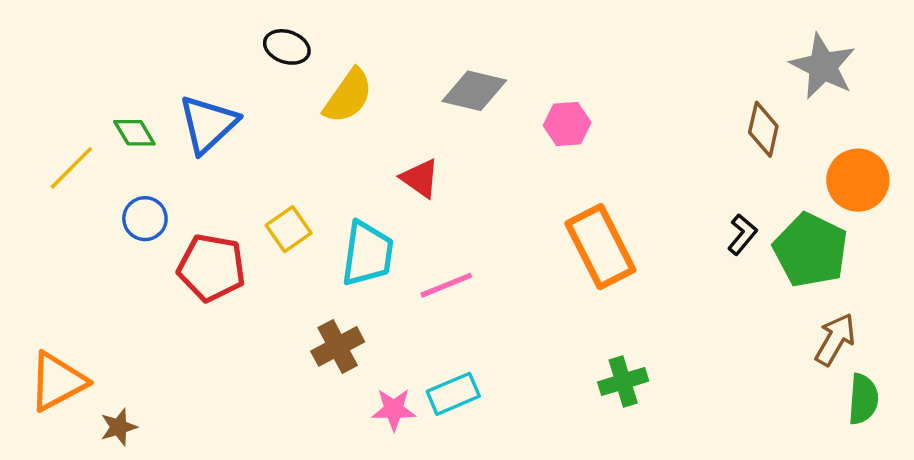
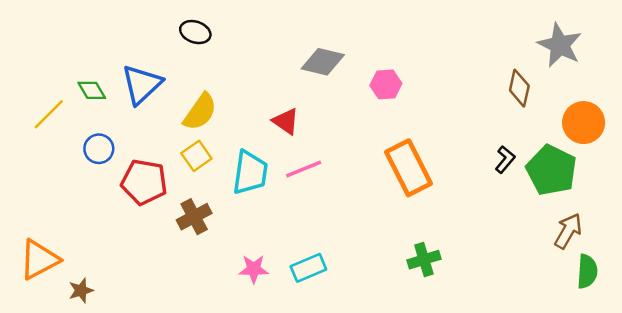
yellow semicircle: (348, 96) -> (200, 112), moved
pink line: (446, 285) -> (304, 169), moved
brown cross: (338, 346) -> (194, 217), moved
pink star: (394, 410) -> (254, 269), moved

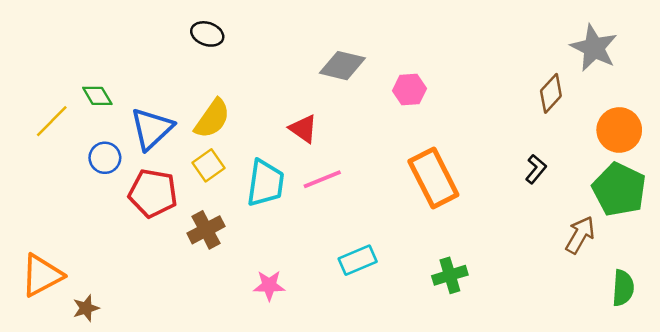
blue triangle: (142, 84) -> (152, 129), moved
brown diamond: (519, 88) -> (551, 93), turned 30
green pentagon: (551, 170) -> (619, 189), moved
brown arrow: (568, 231) -> (580, 235), moved
cyan rectangle: (308, 268) -> (358, 260), moved

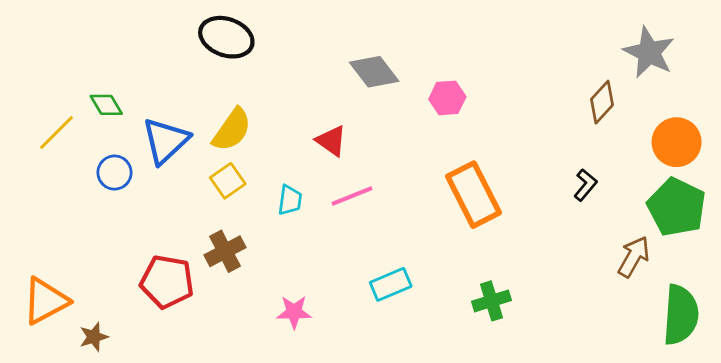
black ellipse: (207, 34) -> (226, 37), size x1.5
gray diamond: (342, 66) -> (374, 72), turned 39
cyan trapezoid: (265, 183) -> (290, 200), size x0.6
red pentagon: (153, 193) -> (167, 282), moved
green semicircle: (623, 288) -> (681, 315), size x1.5

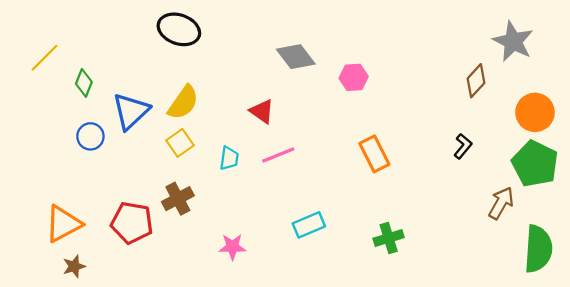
green diamond: (106, 105) -> (84, 83), turned 52
yellow line: (57, 132) -> (45, 58), moved
orange rectangle: (474, 195) -> (374, 154), size x0.7
orange triangle: (45, 301) -> (63, 224), moved

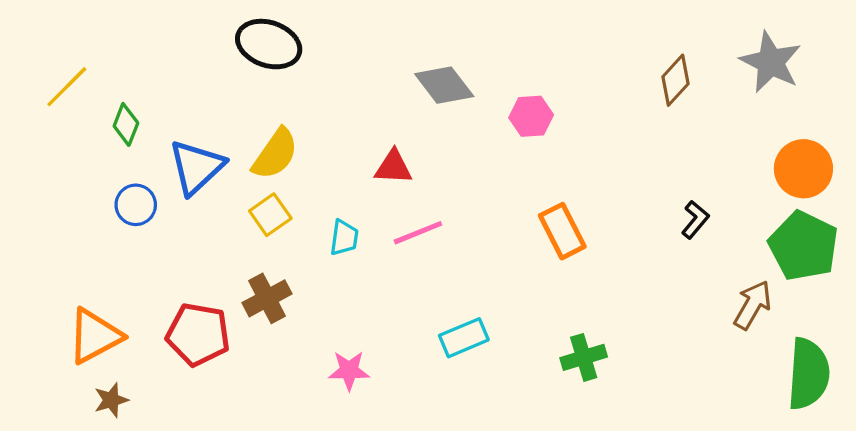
brown diamond: (476, 81) -> (676, 80), moved
red triangle: (262, 111) -> (393, 167), turned -32

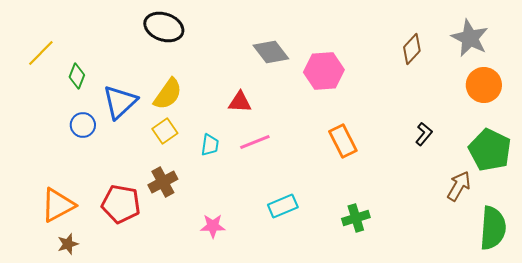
pink hexagon: (531, 116) -> (324, 71), size x1.5
orange circle: (803, 169) -> (484, 85), moved

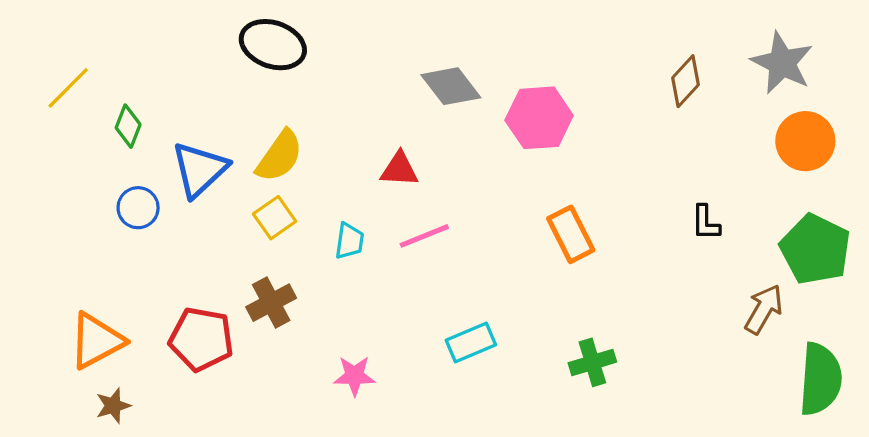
black L-shape: (424, 134) -> (706, 223), turned 140

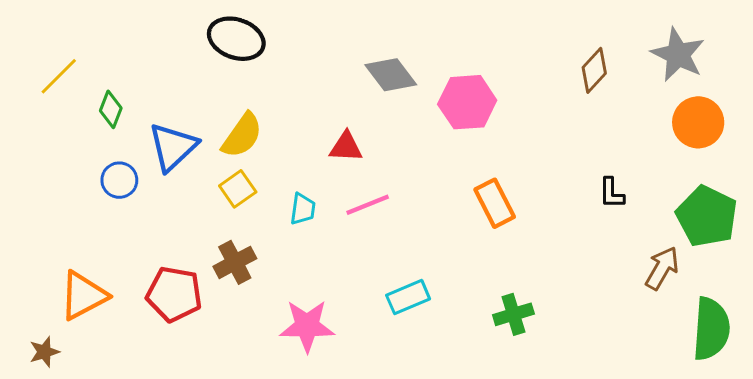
pink star: (354, 376) -> (307, 326), size x1.5
brown star: (113, 406) -> (44, 352), moved

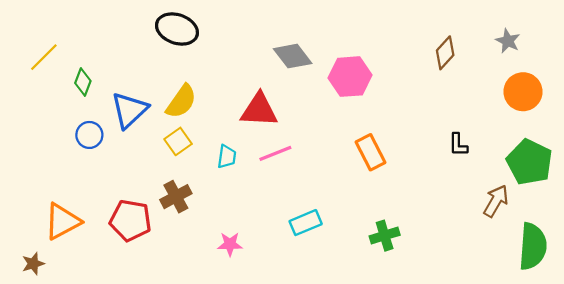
gray star: (678, 55) -> (508, 41), size x0.6
red triangle: (346, 147) -> (259, 110), size x1.5
pink star: (307, 326) -> (230, 244), size x0.6

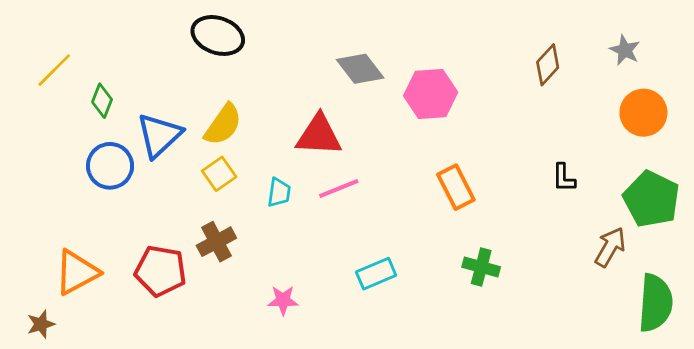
blue circle: (89, 135) -> (110, 166), size x1.4
green cross: (385, 236) -> (481, 267), moved, turned 32

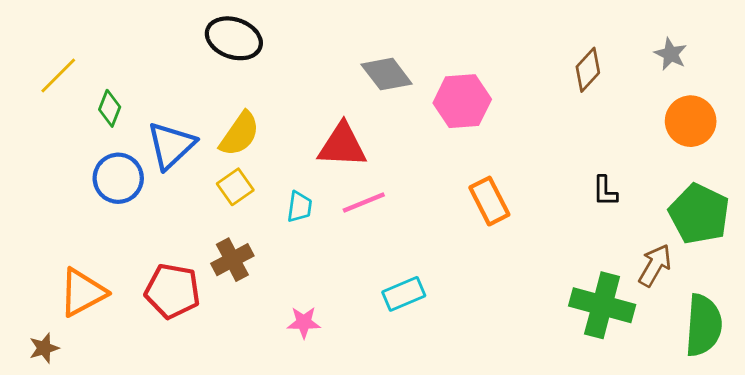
green cross: (481, 267) -> (602, 305), moved, size x1.6

